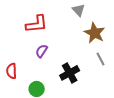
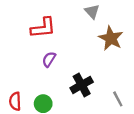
gray line: (101, 59) -> (118, 99), moved
red semicircle: (12, 71) -> (15, 101), moved

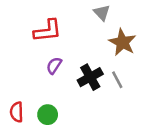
black cross: (82, 85) -> (90, 77), moved
gray line: (118, 99) -> (117, 80), moved

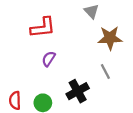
brown star: (122, 42) -> (110, 38), turned -30
black cross: (90, 77) -> (78, 91), moved

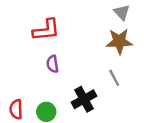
gray triangle: (91, 11) -> (122, 12), moved
purple semicircle: (49, 59) -> (53, 64), turned -42

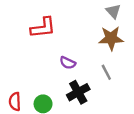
purple semicircle: (53, 64) -> (68, 63), moved, turned -56

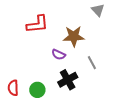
brown star: (111, 38) -> (74, 36), moved

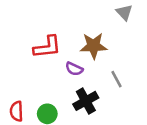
red L-shape: (37, 24) -> (47, 47), moved

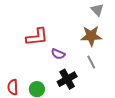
brown star: (93, 46) -> (91, 36), moved

